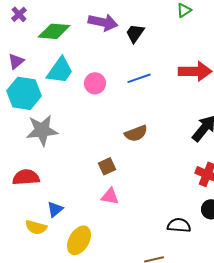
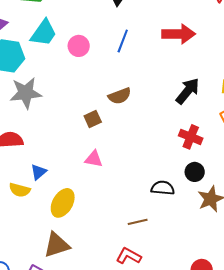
blue line: (139, 78) -> (123, 41), turned -50
brown square: (107, 166) -> (93, 119), moved

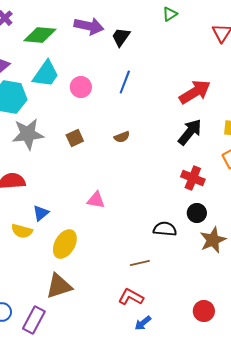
red arrow: (179, 34) -> (195, 92), moved, turned -32
brown semicircle: (120, 96) -> (122, 137), size x0.7
brown square: (93, 119) -> (75, 138), moved

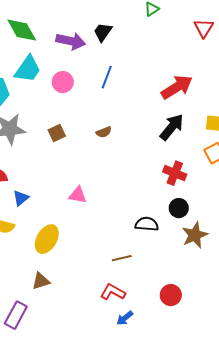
purple arrow: (89, 26) -> (71, 41), moved
green diamond: (40, 35) -> (22, 30), turned 56
blue triangle: (41, 213) -> (21, 198), moved
brown triangle: (59, 286) -> (41, 281), size x0.7
red circle: (204, 311) -> (171, 295), moved

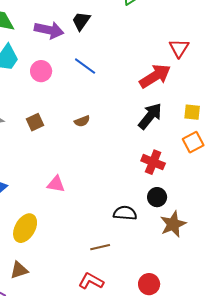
red triangle: (204, 28) -> (179, 48), moved
blue line: (107, 77) -> (85, 66), turned -75

